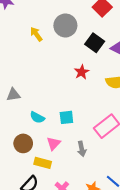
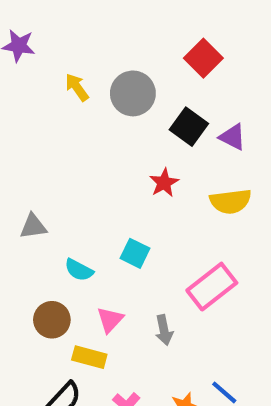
yellow arrow: (36, 34) -> (77, 87), moved
cyan square: (66, 117) -> (135, 253), moved, turned 32

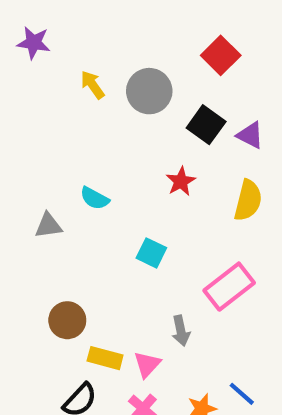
yellow semicircle: (230, 201) -> (248, 200), turned -69
cyan semicircle: (79, 270) -> (95, 198), moved
pink triangle: (110, 320) -> (147, 364), moved

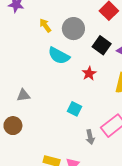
cyan semicircle: (95, 198) -> (59, 56), moved, size x1.5
brown circle: (67, 320) -> (13, 126), moved
gray arrow: (181, 331) -> (90, 137), moved

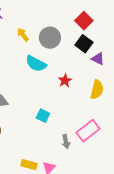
black square: (102, 45) -> (84, 44), moved
cyan square: (74, 109) -> (43, 116), moved

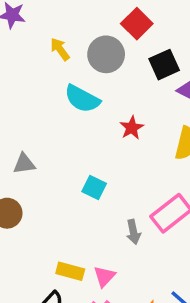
red square: (84, 21) -> (137, 24), moved
black square: (84, 44) -> (164, 65), turned 30

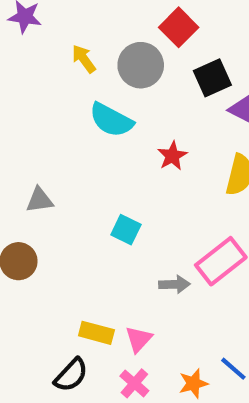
gray arrow: (133, 232) -> (174, 284), turned -80

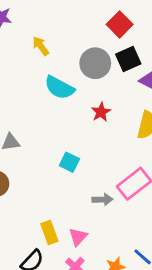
red square: (179, 27) -> (120, 24), moved
gray circle: (141, 65) -> (95, 63), moved
yellow rectangle: (96, 333) -> (49, 233), turned 55

